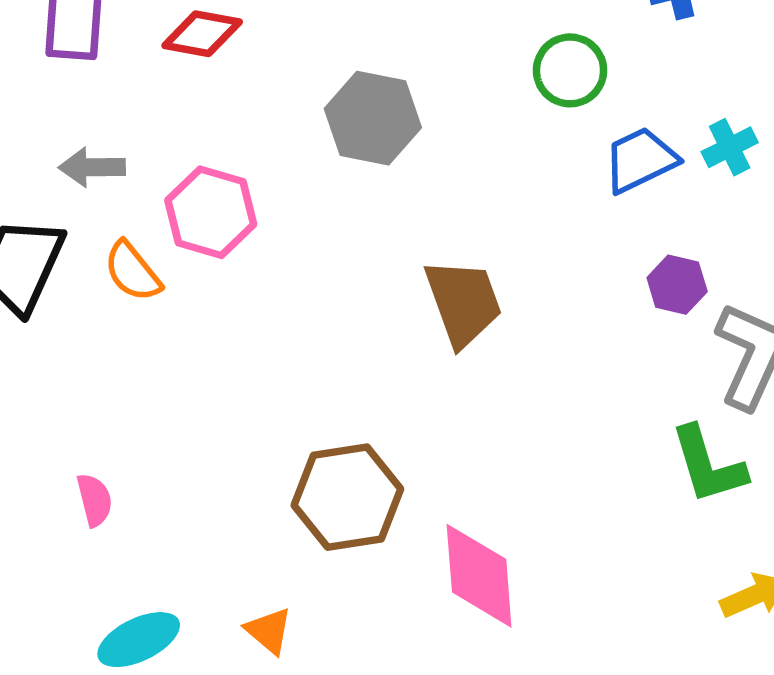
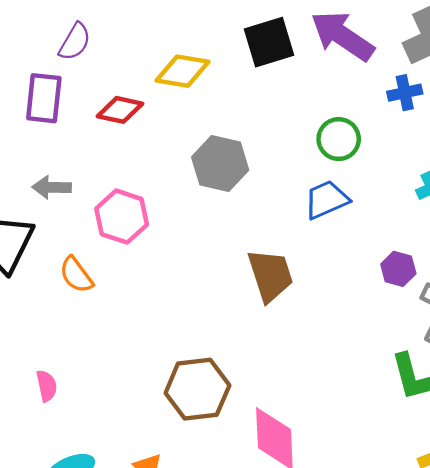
blue trapezoid: (640, 160) -> (326, 200), moved
orange semicircle: (132, 271) -> (76, 275), moved

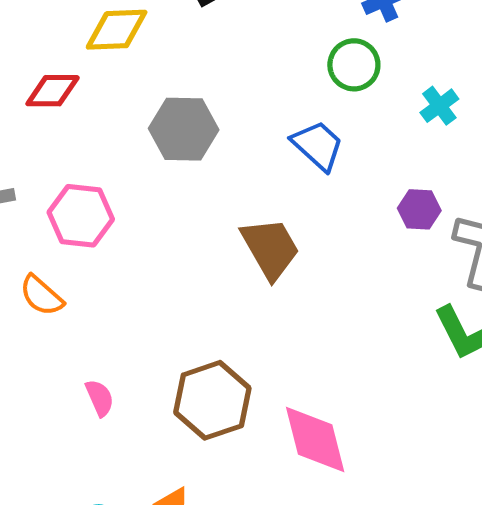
green circle: (339, 139) -> (354, 65), moved
blue trapezoid: (326, 200) -> (318, 145), turned 78
pink semicircle: (47, 386) -> (100, 398), moved

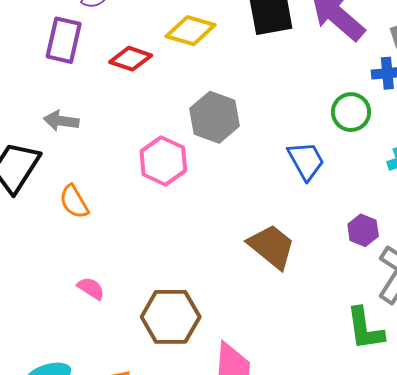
pink hexagon: (81, 216) -> (163, 161), moved
brown trapezoid: (270, 248) -> (271, 246), moved, turned -40
pink semicircle: (100, 398) -> (91, 288), turned -52

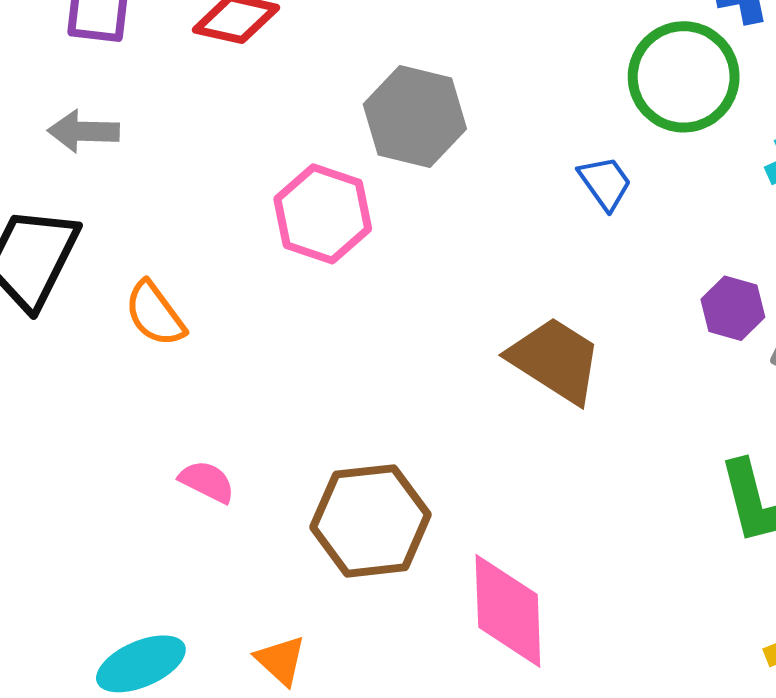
green circle: (351, 112) -> (684, 77), size x1.4
gray arrow: (61, 121) -> (83, 131), moved
blue trapezoid: (306, 161) -> (605, 183), size x0.7

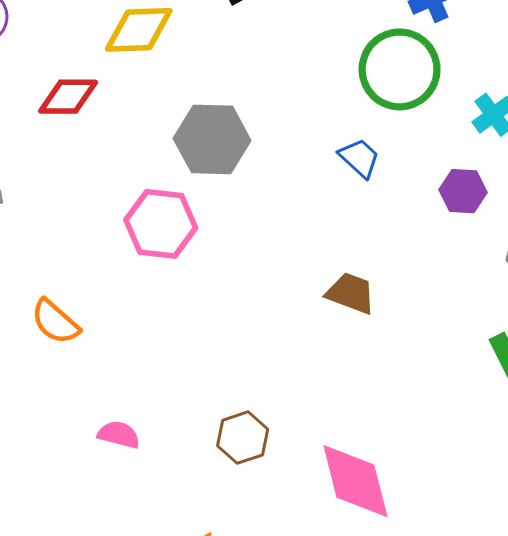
purple hexagon: (733, 308) -> (463, 191), moved
brown trapezoid: (555, 360) -> (351, 293), size x0.7
brown hexagon: (371, 521) -> (243, 438), size x0.6

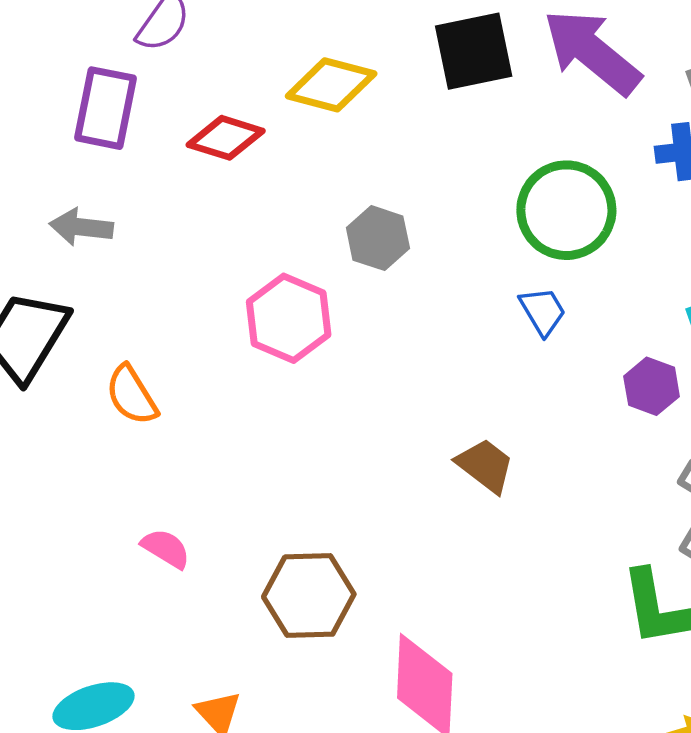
green circle: (400, 69) -> (566, 210), moved
gray hexagon: (212, 139) -> (378, 238), size x0.7
brown hexagon: (243, 438) -> (309, 596), size x1.4

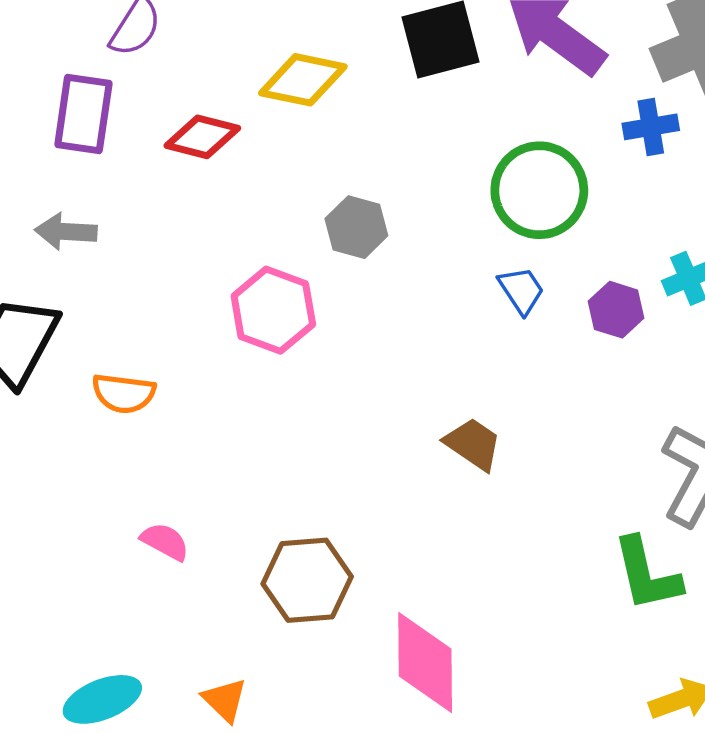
purple hexagon: (652, 386) -> (616, 310), moved
orange semicircle: (132, 395) -> (124, 393), turned -48

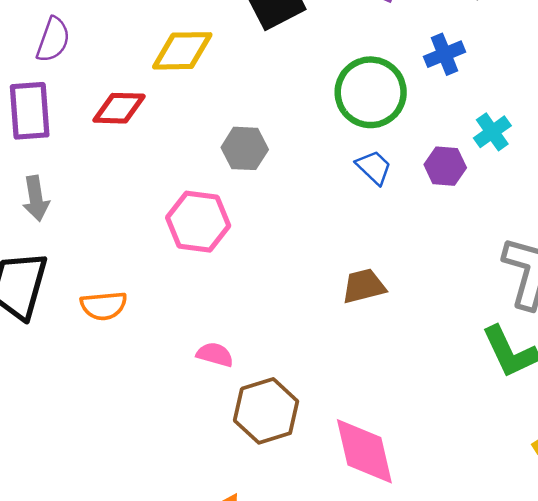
blue cross: (651, 127) -> (444, 54), moved
gray arrow: (66, 232) -> (36, 198), turned -90
brown trapezoid: (473, 444) -> (364, 286), turned -36
pink semicircle: (165, 542) -> (215, 355), moved

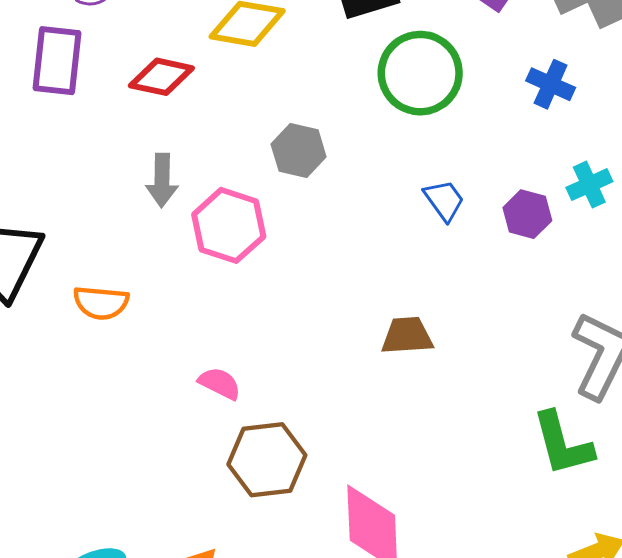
blue cross: (444, 54) -> (551, 84), turned 36
green circle: (371, 92) -> (420, 73), moved
gray arrow: (36, 198) -> (162, 180), moved

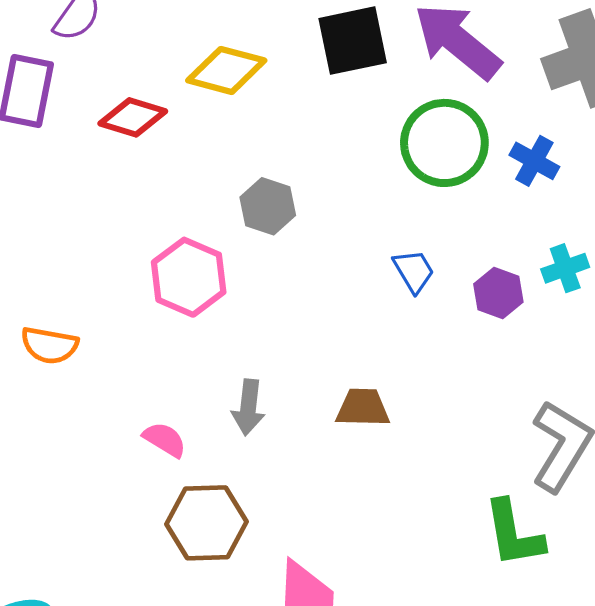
green circle: (420, 73) -> (444, 143), moved
gray arrow: (162, 180) -> (248, 407), moved

